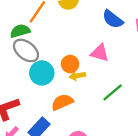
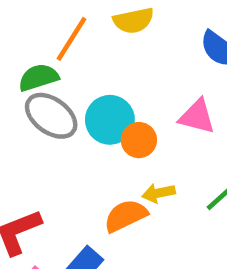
cyan circle: (42, 73) -> (110, 120), moved
yellow arrow: (77, 76) -> (159, 193), moved

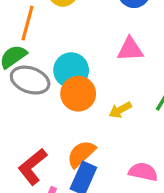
orange circle: (139, 140) -> (78, 94), moved, size x1.4
orange semicircle: (126, 216) -> (81, 154), moved

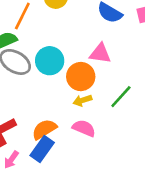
orange circle: (78, 94) -> (81, 77), moved
pink semicircle: (143, 172) -> (84, 128), moved

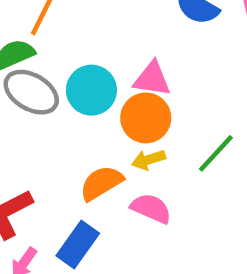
pink triangle: (100, 53) -> (152, 79), moved
orange semicircle: (44, 129) -> (101, 183), moved

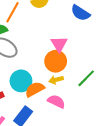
pink triangle: (152, 79) -> (59, 44), turned 48
cyan circle: (91, 90) -> (21, 81), moved

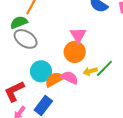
yellow arrow: (56, 80) -> (90, 71), moved
pink semicircle: (56, 101) -> (70, 78), moved

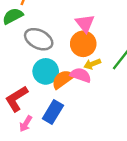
gray ellipse: (26, 39) -> (39, 39), moved
yellow arrow: (90, 71) -> (92, 64), moved

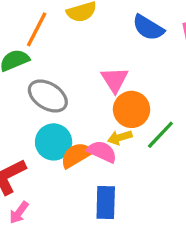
orange circle: (83, 44) -> (132, 109), moved
blue rectangle: (53, 112) -> (106, 203), moved, turned -35

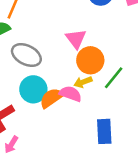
blue rectangle: (106, 203) -> (104, 131), moved

